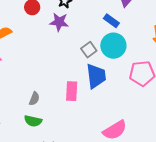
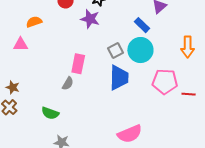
pink rectangle: (72, 91) -> (78, 64), moved
gray semicircle: (34, 99) -> (68, 83), moved

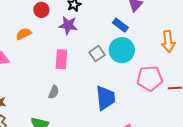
orange semicircle: (34, 22) -> (24, 34), moved
pink rectangle: (78, 64) -> (61, 59), moved
blue trapezoid: (119, 78) -> (105, 98), moved

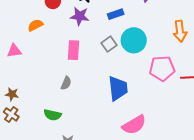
blue rectangle: (120, 25) -> (116, 14), moved, turned -56

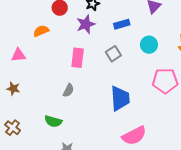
purple star: (80, 16) -> (86, 24), turned -30
cyan circle: (134, 40) -> (149, 45), moved, size x0.7
brown star: (12, 94) -> (13, 89), moved
brown cross: (11, 114) -> (13, 128), moved

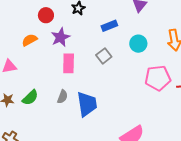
purple star: (86, 24) -> (60, 37), moved
blue trapezoid: (120, 98) -> (87, 104), moved
green semicircle: (53, 121) -> (30, 98), moved, turned -54

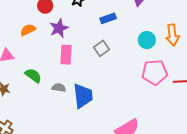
cyan circle: (138, 44) -> (147, 40), moved
gray semicircle: (62, 97) -> (59, 88), turned -104
green semicircle: (30, 98) -> (33, 76), moved, turned -102

